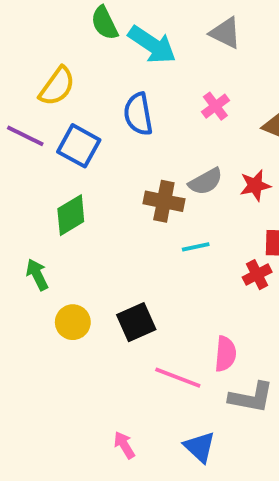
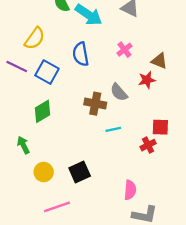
gray semicircle: (206, 181) -> (119, 92), turned 78
red star: (255, 185) -> (147, 80), moved
pink line: (178, 378) -> (57, 207), moved, turned -40

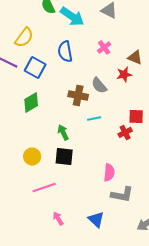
green arrow: (23, 145) -> (63, 132), moved
black square: (80, 172) -> (64, 156), turned 30

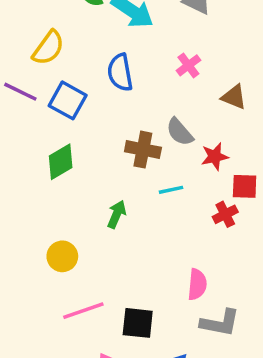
brown triangle: (135, 57) -> (234, 97), moved
red star: (124, 74) -> (215, 157), moved
green arrow: (63, 132) -> (117, 214), turned 49
black square: (64, 156) -> (138, 323), moved

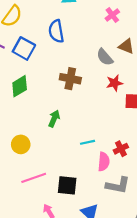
pink cross: (188, 65) -> (112, 15), moved
gray semicircle: (180, 132) -> (105, 57), moved
cyan line: (171, 190) -> (88, 142), moved
red cross: (225, 214) -> (121, 149), moved

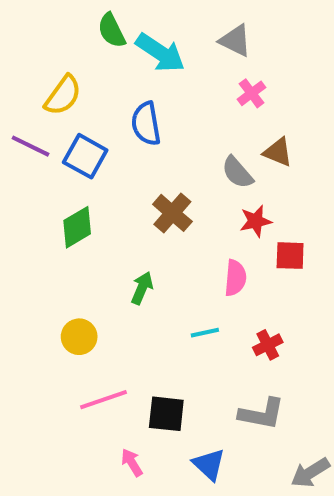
brown cross: (70, 79) -> (172, 213), turned 30
pink semicircle: (104, 162) -> (235, 278), moved

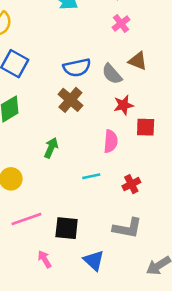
blue semicircle: (146, 124) -> (77, 68), moved, turned -92

